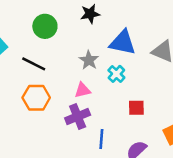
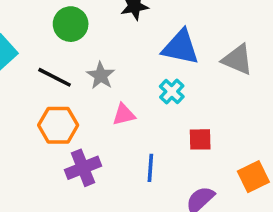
gray star: (89, 60) -> (101, 76), moved
purple cross: (78, 117) -> (83, 168), moved
blue line: (101, 139) -> (150, 168), moved

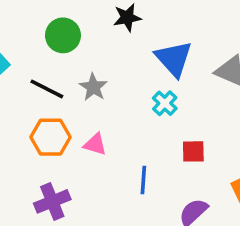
blue triangle: (181, 47) -> (174, 59), turned 36
pink triangle: (124, 115) -> (95, 144), moved, turned 30
purple cross: (83, 168) -> (52, 201), moved

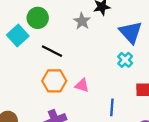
green circle: (63, 35) -> (38, 18), moved
gray star: (93, 87) -> (82, 21), moved

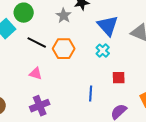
orange hexagon: (54, 81) -> (64, 49), moved
pink triangle: (82, 85) -> (36, 74), moved

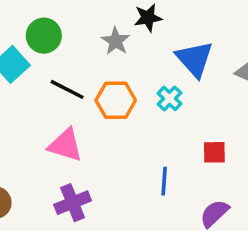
cyan cross: (103, 51) -> (170, 98), moved
pink triangle: (36, 74) -> (65, 145), size x1.5

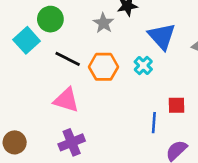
blue line: (164, 181) -> (154, 123), moved

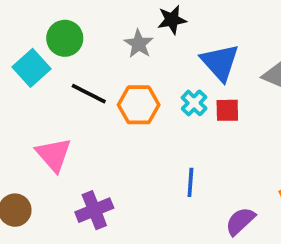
pink triangle: (66, 100) -> (54, 155), moved, turned 32
red square: (176, 105) -> (227, 110), moved
blue line: (154, 123) -> (190, 182), moved

